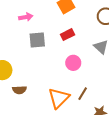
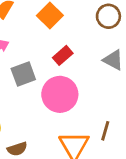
pink circle: (73, 63) -> (60, 94), moved, size x1.6

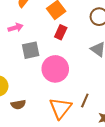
red rectangle: (63, 55) -> (61, 32), moved, turned -32

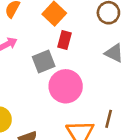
gray square: (31, 50) -> (44, 62), moved

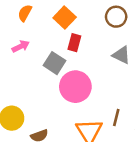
gray square: (44, 62) -> (54, 63), turned -35

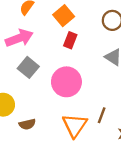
pink arrow: (21, 46) -> (19, 38), size x1.6
gray square: (54, 63) -> (28, 67), moved

